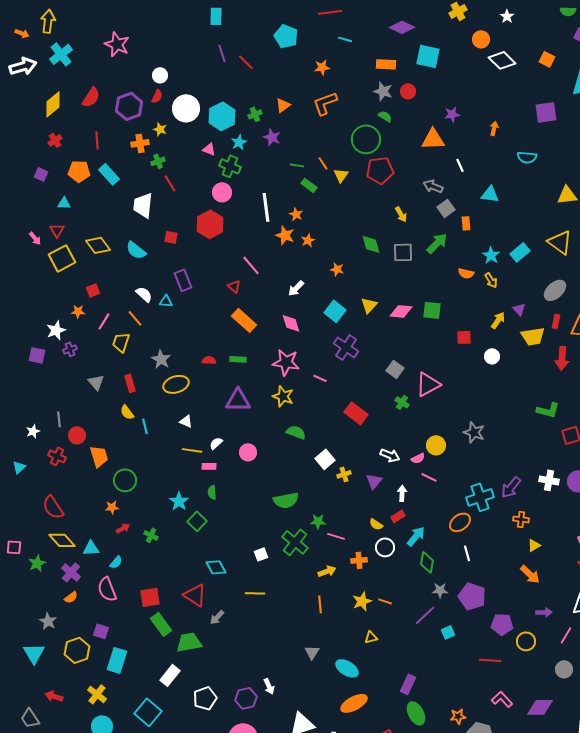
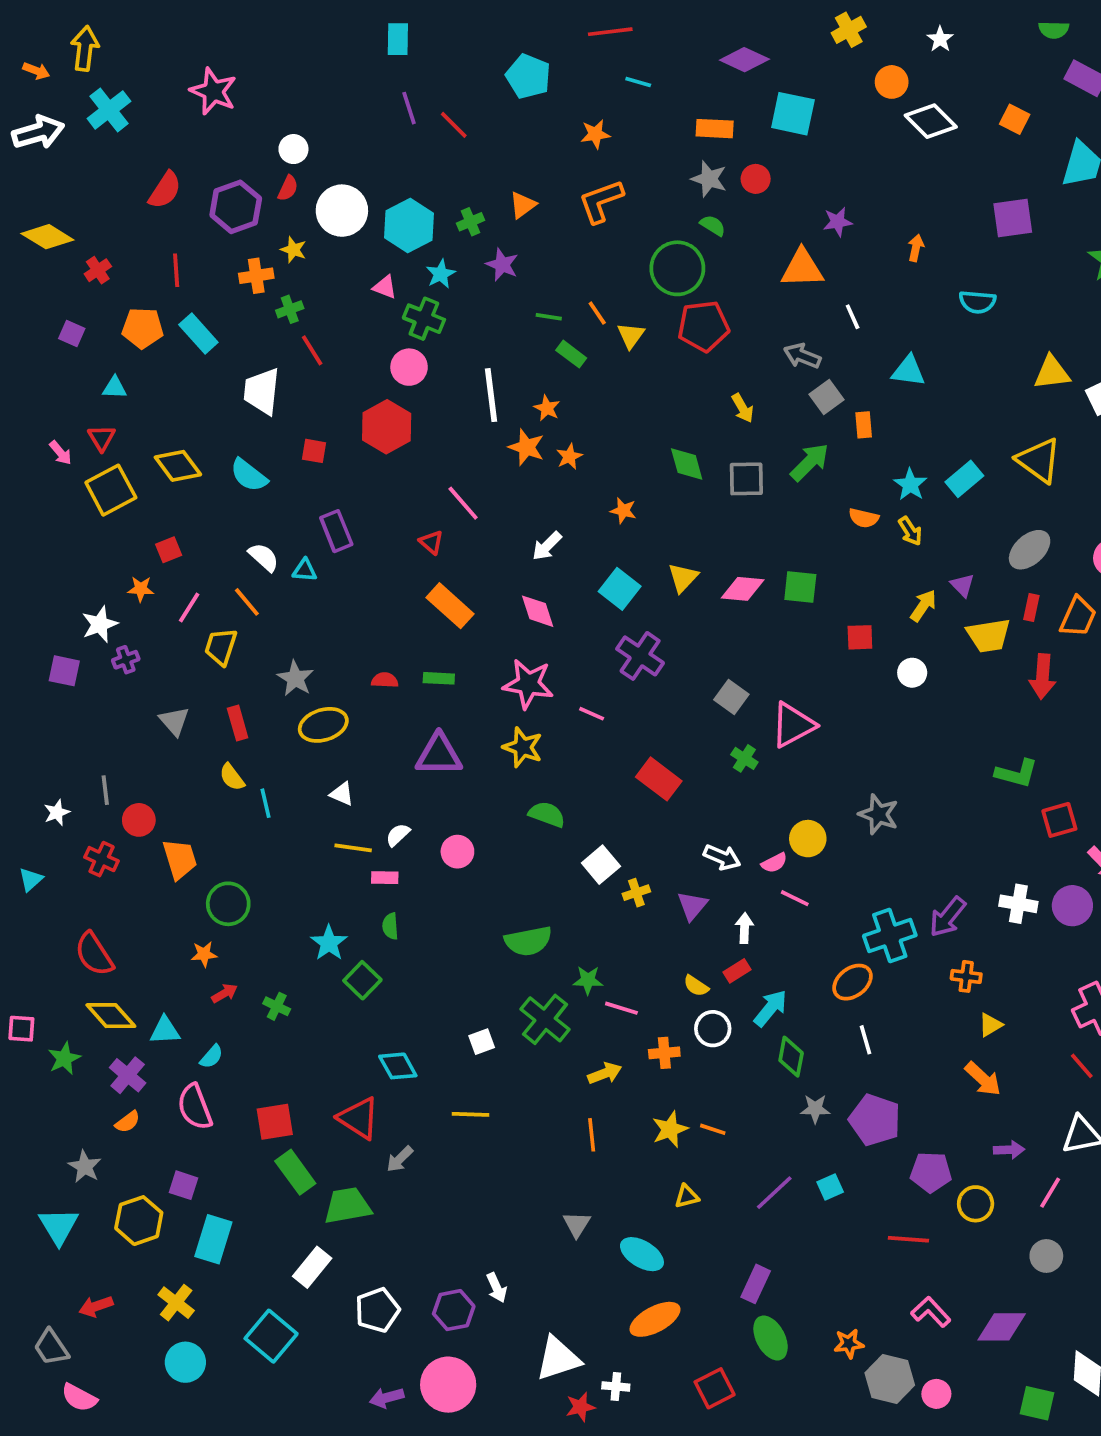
yellow diamond: (53, 104) -> (47, 237), moved, turned 72
purple line: (425, 615) -> (774, 1193), moved
red arrow: (54, 696) -> (96, 1306), turned -36

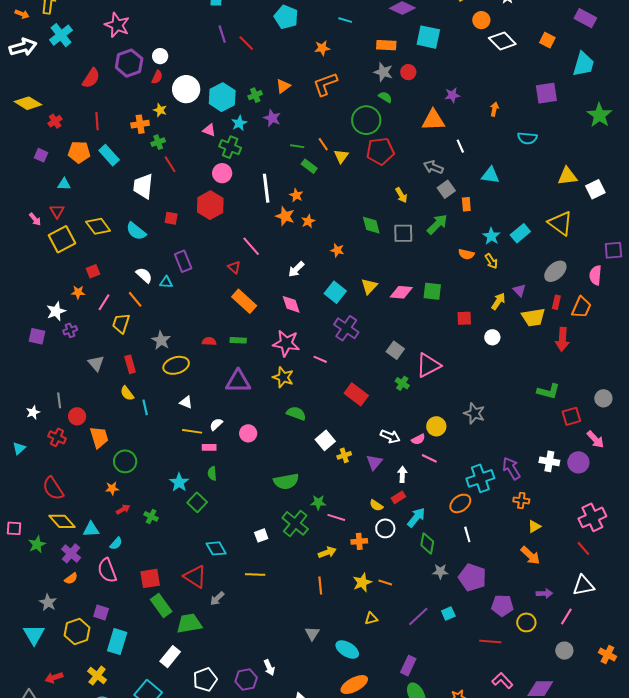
purple hexagon: (236, 207) -> (129, 63), moved
purple arrow: (948, 917) -> (511, 468), turned 110

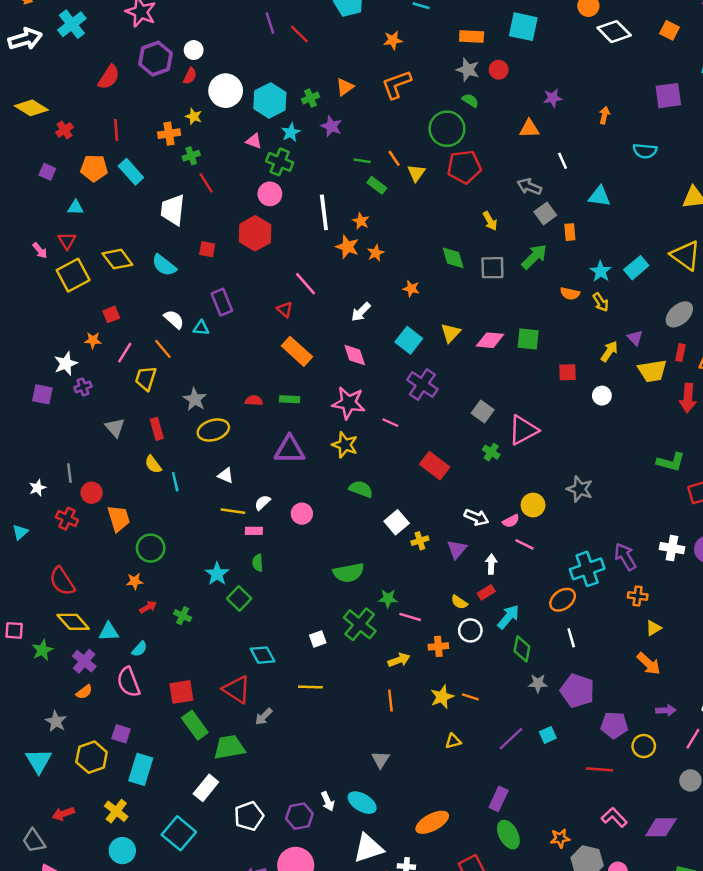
orange triangle: (433, 120) -> (529, 129), size x0.7
cyan ellipse: (347, 650) -> (362, 803), moved

